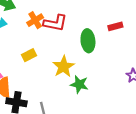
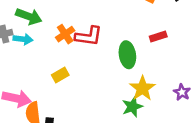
yellow star: (63, 67) -> (142, 88), moved
green star: (79, 84) -> (132, 107), moved, turned -30

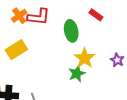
red rectangle: (158, 36) -> (96, 15), turned 56
yellow rectangle: (60, 75) -> (16, 50), size x1.5

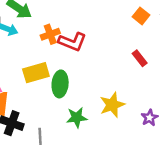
green ellipse: (71, 31) -> (60, 84), moved
green star: (77, 74) -> (77, 118), moved

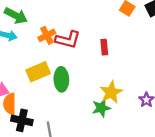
red rectangle: (140, 58) -> (104, 47), moved, turned 40
green star: (77, 118) -> (101, 108), moved

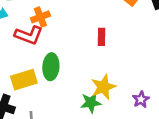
red L-shape: (68, 40) -> (29, 35), moved
yellow rectangle: (38, 72) -> (24, 80), moved

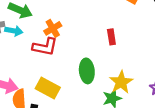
green ellipse: (51, 67) -> (87, 71), moved
yellow rectangle: (24, 80) -> (48, 88), turned 55

